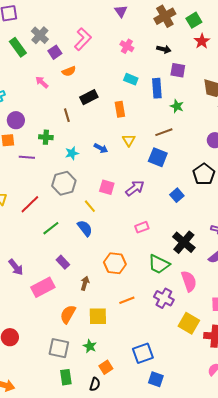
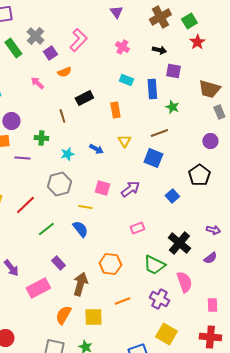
yellow line: (90, 206) -> (85, 207), turned -40
brown arrow: (85, 283) -> (80, 284), size x1.6
yellow square: (189, 323) -> (166, 334), moved

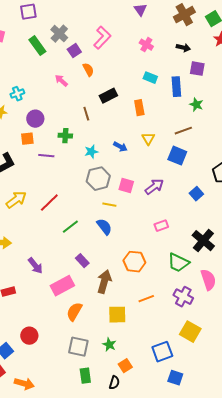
orange semicircle: (64, 72) -> (88, 70), turned -96
gray hexagon: (59, 184) -> (98, 179), moved
orange semicircle: (63, 315) -> (74, 312), moved

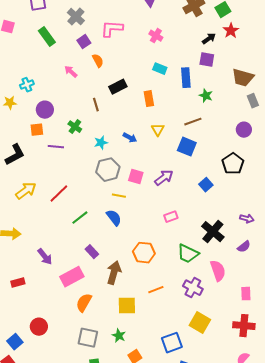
gray cross: (59, 34) -> (76, 17), moved
pink L-shape: (102, 38) -> (112, 29), turned -130
black arrow: (183, 48) -> (209, 39), moved, turned -48
green cross: (65, 136) -> (75, 127), turned 32

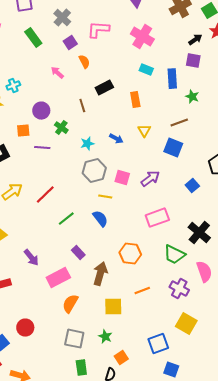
pink cross: (156, 36) -> (142, 37), size x1.6
purple circle: (45, 110) -> (41, 111), moved
pink rectangle: (171, 217) -> (157, 218), size x1.6

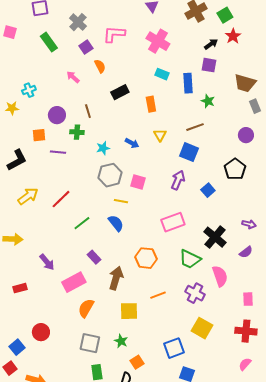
brown line: (82, 106) -> (88, 111), moved
green cross: (61, 128) -> (77, 132), turned -32
purple arrow: (150, 179) -> (178, 180), moved, turned -30

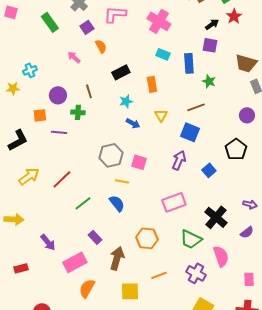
cyan star: (103, 148) -> (126, 101), moved

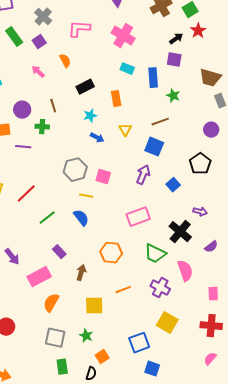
purple square: (87, 27) -> (39, 42), moved
purple arrow: (250, 204) -> (200, 212), moved
brown arrow: (117, 258) -> (81, 273), size x0.7

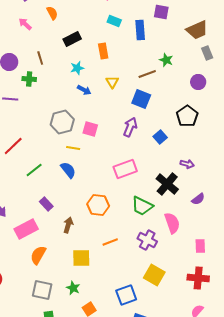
brown trapezoid: (210, 78) -> (197, 30), turned -40
green star: (173, 96) -> (166, 60), moved

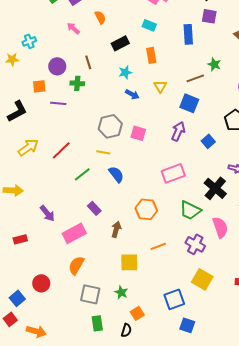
cyan rectangle: (114, 21) -> (149, 25), moved
yellow line: (73, 148) -> (103, 152), moved
orange semicircle: (38, 255) -> (76, 265), moved

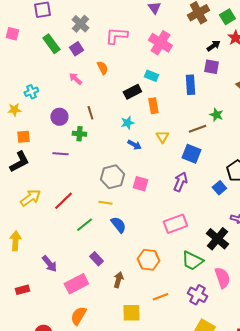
black rectangle: (120, 43) -> (132, 92), moved
orange square: (39, 86) -> (23, 137), moved
blue square: (208, 141) -> (219, 188), moved
yellow arrow: (13, 190) -> (15, 241), turned -90

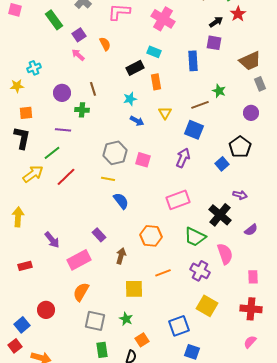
purple square: (76, 49) -> (79, 35), moved
black L-shape: (19, 162) -> (22, 138), turned -50
green line: (84, 225) -> (52, 153), moved

